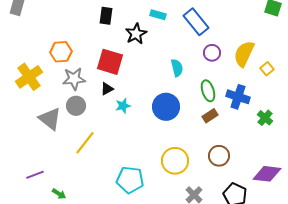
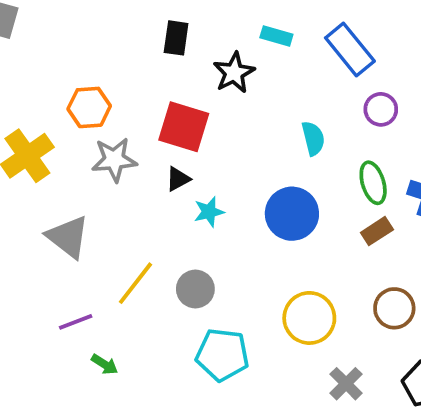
gray circle: (76, 106) -> (195, 289), moved
purple line: (35, 175) -> (76, 322), moved
green arrow: (59, 194) -> (105, 364), moved

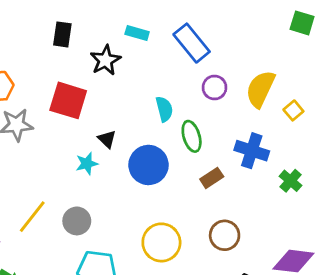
black triangle: (178, 179) -> (107, 139), moved, turned -48
green ellipse: (373, 183) -> (192, 136), moved

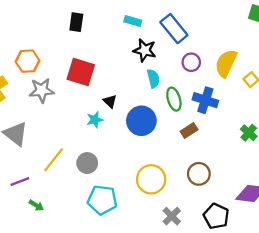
black star: (105, 60) -> (145, 50), moved, turned -30
blue cross: (252, 151) -> (205, 100), moved

